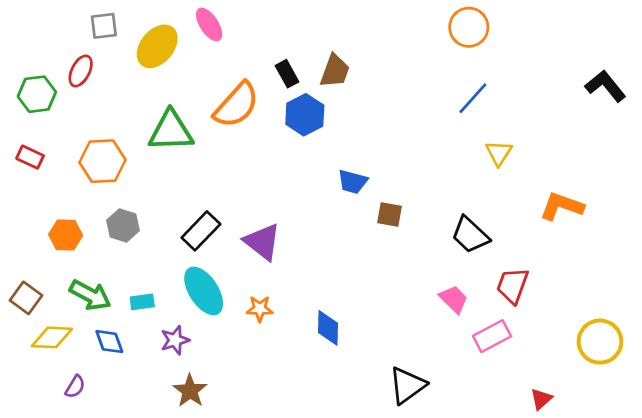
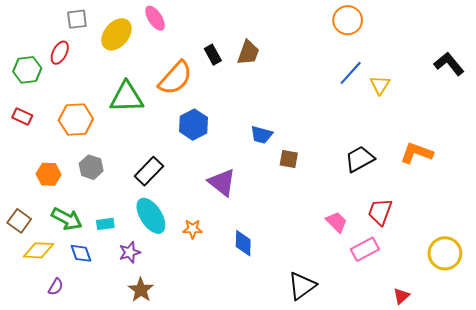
blue hexagon: (305, 115) -> (194, 125), moved
yellow triangle: (499, 153) -> (380, 85), moved
black trapezoid: (470, 235) -> (360, 159), moved, turned 108
purple triangle: (262, 242) -> (222, 182), moved

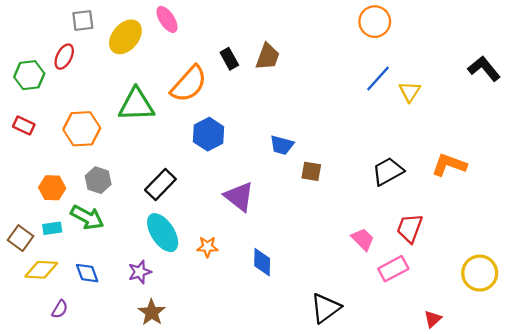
green arrow: (67, 219) -> (87, 217), moved
cyan rectangle: (105, 224) -> (52, 228), moved

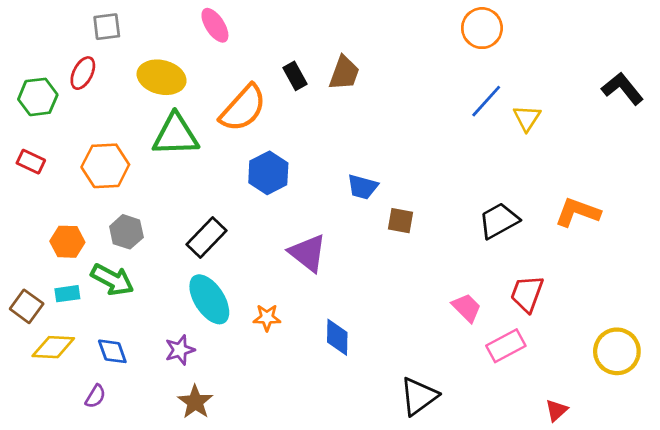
yellow ellipse: (125, 37) -> (162, 77), moved, turned 64
purple semicircle: (60, 309) -> (95, 396), moved

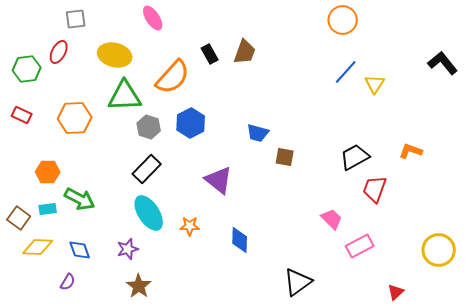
orange L-shape: (578, 212) -> (411, 151), size x0.7
gray hexagon: (126, 232) -> (149, 127), moved
red trapezoid: (527, 294) -> (375, 189), moved

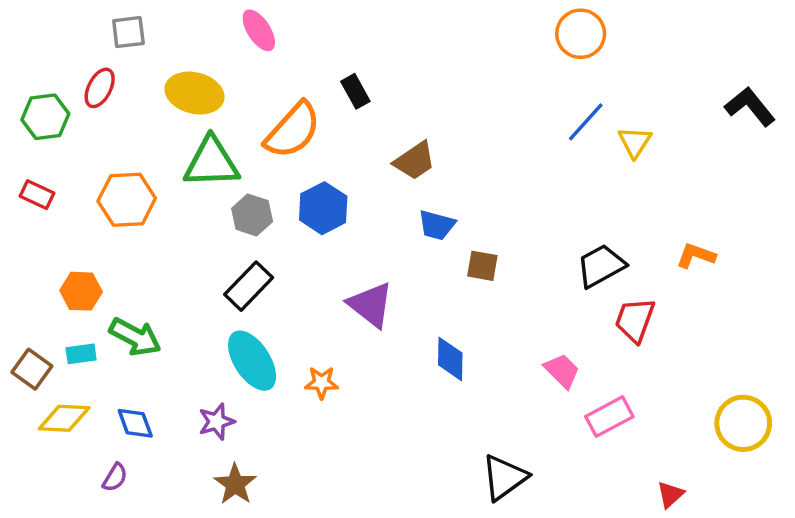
brown trapezoid: (245, 52) -> (415, 161), moved, turned 36
blue diamond: (240, 240) -> (450, 359), moved

